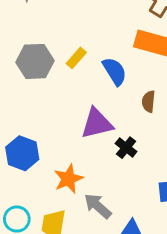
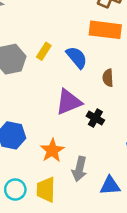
gray arrow: (98, 206) -> (79, 169), turned -110

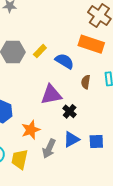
blue semicircle: (77, 57) -> (65, 61), turned -30
blue triangle: (110, 186) -> (71, 139), moved, turned -36

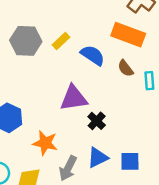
brown semicircle: (86, 82) -> (126, 68), moved, turned -48
orange star: (31, 130) -> (45, 143), turned 30

